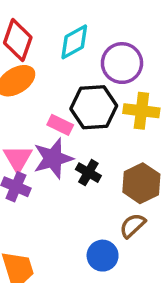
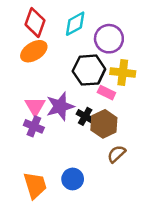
pink rectangle: (60, 125) -> (106, 93), moved
brown hexagon: (141, 183) -> (104, 124), moved
blue circle: (103, 256) -> (73, 179), moved

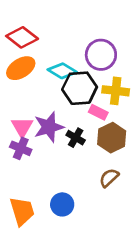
red diamond: (35, 22) -> (22, 37), turned -72
cyan diamond: (75, 24) -> (62, 71), moved, turned 60
brown hexagon: (104, 124) -> (112, 138), moved

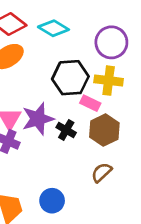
purple circle: (101, 55) -> (111, 42), moved
cyan diamond: (62, 71) -> (53, 28), moved

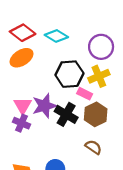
yellow cross: (109, 81) -> (99, 76), turned -30
black cross: (66, 130) -> (66, 114), size x1.5
brown semicircle: (102, 172) -> (93, 147), turned 77

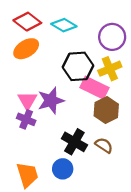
pink rectangle: (85, 94) -> (94, 88), size x1.6
black cross: (66, 114) -> (74, 142), moved

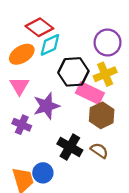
red diamond: (27, 22) -> (39, 27), moved
cyan diamond: (64, 25) -> (50, 45), moved, turned -55
pink triangle: (27, 101) -> (19, 86), moved
blue circle: (63, 169) -> (43, 173), moved

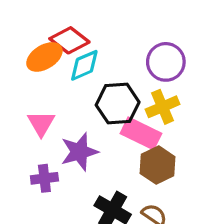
orange ellipse: (22, 54) -> (44, 57), moved
purple cross: (22, 125) -> (44, 178), turned -30

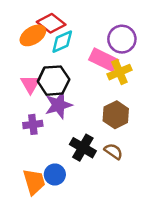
black hexagon: (118, 104) -> (54, 81), moved
pink rectangle: (141, 133) -> (104, 60), moved

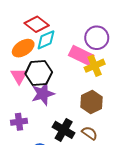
orange ellipse: (33, 35) -> (23, 48), moved
purple cross: (33, 124) -> (19, 122), moved

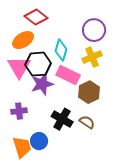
cyan diamond: (46, 40) -> (61, 50), moved, turned -50
pink rectangle: (81, 55) -> (68, 75), moved
pink triangle: (19, 76) -> (19, 67), size x1.4

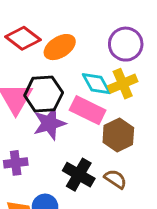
red diamond: (36, 17) -> (23, 38), moved
orange ellipse: (23, 40) -> (60, 47), moved
cyan diamond: (61, 50) -> (96, 84), moved, turned -45

